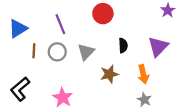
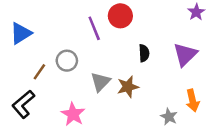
purple line: (60, 24) -> (94, 28), moved
brown line: (34, 51) -> (39, 72), moved, turned 32
gray triangle: (86, 52) -> (100, 82), moved
orange arrow: (143, 74) -> (193, 100), moved

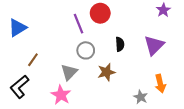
gray circle: (67, 61) -> (86, 50), moved
gray triangle: (100, 82) -> (69, 72), moved

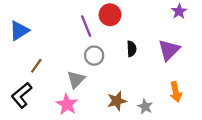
brown star: (106, 72) -> (117, 101), moved
gray star: (141, 97) -> (145, 107), moved

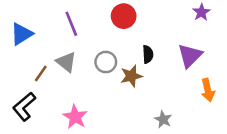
purple line: (86, 26) -> (71, 24), moved
gray triangle: (76, 79) -> (66, 62), moved, turned -36
orange arrow: (176, 92) -> (208, 90), moved
brown star: (117, 101) -> (131, 76), moved

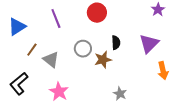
gray triangle: (66, 62) -> (51, 60), moved
brown line: (41, 73) -> (32, 50), moved
gray star: (163, 119) -> (120, 94), moved

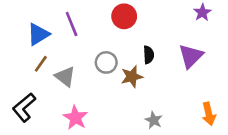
blue triangle: (17, 27) -> (38, 34), moved
orange arrow: (163, 71) -> (209, 114), moved

